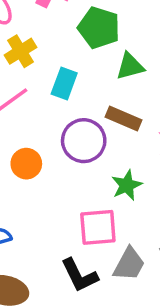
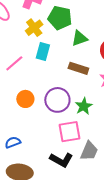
yellow cross: (20, 51) -> (34, 28), moved
purple circle: (84, 141) -> (57, 100), moved
black L-shape: (79, 275) -> (61, 160), turned -30

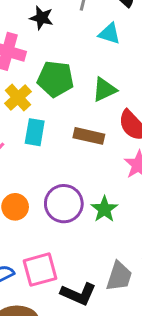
green triangle: (80, 38) -> (104, 90), moved
brown rectangle: (78, 68) -> (89, 136), moved
pink square: (69, 132) -> (40, 270), moved

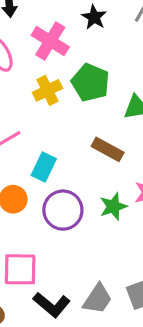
cyan rectangle: (35, 132) -> (44, 167), moved
green star: (104, 209) -> (113, 207), moved

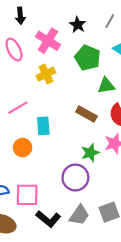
green pentagon: (90, 83) -> (88, 58), moved
cyan rectangle: (44, 167) -> (43, 126), turned -30
purple circle: (63, 210) -> (75, 178), moved

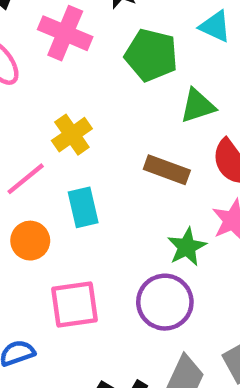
yellow cross: (46, 74) -> (72, 135), moved
orange circle: (23, 148) -> (30, 241), moved
pink square: (27, 195) -> (74, 304), moved

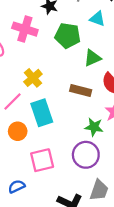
cyan rectangle: (83, 207) -> (42, 113), size x1.4
green star: (187, 247) -> (94, 127), turned -30

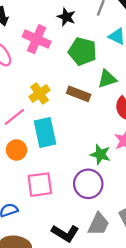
brown rectangle: (81, 91) -> (79, 94), moved

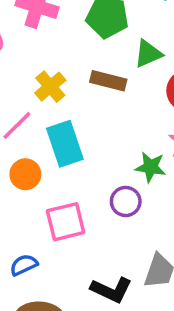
purple circle: (88, 184) -> (126, 201), moved, size x0.7

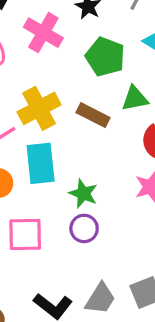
yellow cross: (50, 87) -> (39, 108), size x1.4
green star: (151, 167) -> (83, 194), moved

